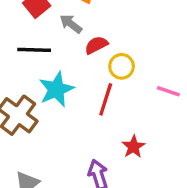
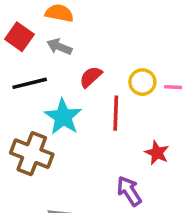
red semicircle: (96, 45) -> (91, 77), moved
yellow circle: (122, 66) -> (142, 82), moved

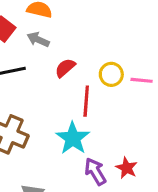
cyan star: (63, 117) -> (73, 138), moved
red star: (157, 153) -> (127, 168), moved

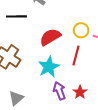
red semicircle: (65, 68) -> (50, 37), moved, size x1.5
red line: (86, 101) -> (76, 56), moved

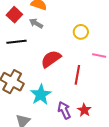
yellow circle: (81, 30) -> (81, 32), moved
cyan star: (49, 67) -> (41, 95), moved

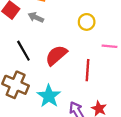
black line: (16, 42) -> (23, 51), moved, turned 72

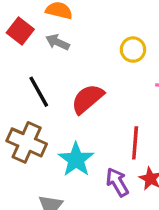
red line: (87, 70) -> (135, 143), moved

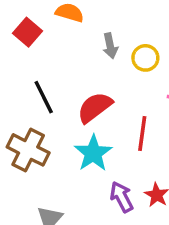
gray arrow: (58, 42) -> (110, 46), moved, turned -130
red line: (135, 143) -> (142, 134), moved
cyan star: (76, 160) -> (93, 153), moved

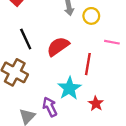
cyan star: (93, 153) -> (69, 88), moved
purple arrow: (122, 197) -> (50, 107), moved

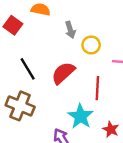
yellow circle: (91, 16) -> (91, 45), moved

